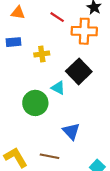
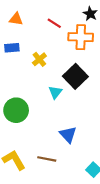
yellow cross: (42, 54) -> (39, 59), turned -32
cyan triangle: (58, 88) -> (55, 92), turned 40
green circle: (35, 103) -> (16, 110), moved

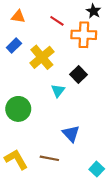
blue rectangle: (12, 48) -> (14, 46), turned -40
yellow cross: (39, 59) -> (42, 57), size x1.6
black square: (75, 76) -> (78, 75), size x0.7

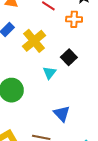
orange cross: (84, 35) -> (74, 19), size x0.7

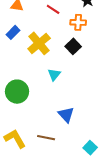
black square: (69, 57) -> (73, 46), moved

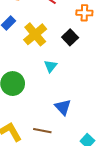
orange cross: (78, 22) -> (84, 13), moved

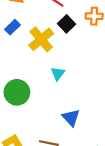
black square: (70, 37) -> (67, 24), moved

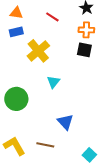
black square: (67, 24) -> (84, 50), moved, turned -35
blue rectangle: (12, 27) -> (16, 32), moved, turned 32

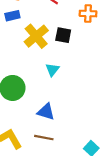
black square: (84, 50) -> (63, 35), moved
blue triangle: (65, 122) -> (46, 112), moved, turned -30

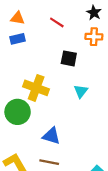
yellow cross: (36, 36) -> (36, 88), moved, turned -30
cyan triangle: (52, 70) -> (81, 91), moved

